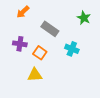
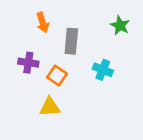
orange arrow: (23, 12) -> (43, 23), moved, turned -64
gray rectangle: (50, 29) -> (71, 41), turned 60

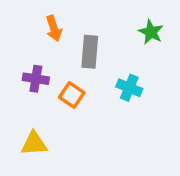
yellow triangle: (50, 107) -> (34, 143), moved

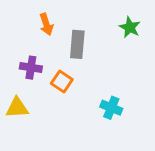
cyan cross: (129, 88) -> (111, 108), moved
yellow triangle: (34, 143) -> (17, 108), moved

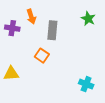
purple cross: (31, 68) -> (12, 28), moved
cyan cross: (111, 108) -> (86, 84), moved

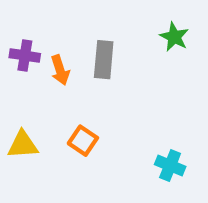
orange arrow: (31, 17) -> (60, 70), moved
orange square: (42, 56) -> (83, 141), moved

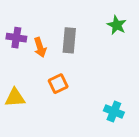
orange square: (83, 141) -> (58, 84), moved, turned 30

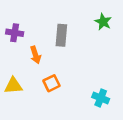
orange arrow: (40, 47) -> (36, 55), moved
orange square: (58, 84) -> (51, 83), moved

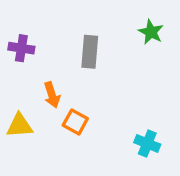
orange arrow: (36, 55) -> (52, 95), moved
orange square: (51, 83) -> (75, 122), turned -35

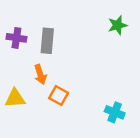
green star: (151, 32) -> (118, 25), turned 30
gray rectangle: (90, 52) -> (47, 41), moved

